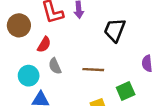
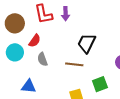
black trapezoid: (115, 30) -> (87, 43), moved
cyan circle: (29, 76) -> (15, 52), moved

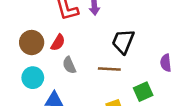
brown circle: (15, 23) -> (32, 43), moved
cyan circle: (15, 52) -> (33, 78), moved

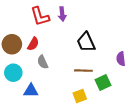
black trapezoid: (123, 41) -> (86, 42), turned -45
brown line: (109, 69) -> (83, 71), moved

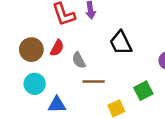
gray semicircle: (43, 62) -> (79, 60), moved
brown line: (83, 71) -> (94, 81), moved

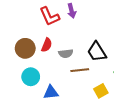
black trapezoid: (121, 43) -> (97, 52), moved
gray semicircle: (79, 60) -> (66, 53), turned -64

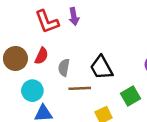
gray semicircle: (66, 53) -> (64, 68), turned 104
cyan circle: (31, 77) -> (32, 91), moved

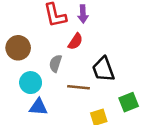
red semicircle: (41, 56) -> (75, 41), moved
gray semicircle: (64, 68) -> (55, 63), moved

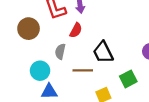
brown circle: (18, 48) -> (29, 29), moved

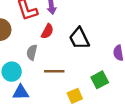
black trapezoid: (103, 52) -> (79, 38), moved

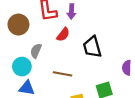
gray semicircle: (32, 52) -> (36, 51), moved

